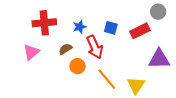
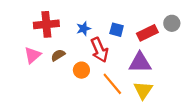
gray circle: (158, 12) -> (172, 23), moved
brown semicircle: (65, 49) -> (58, 55), moved
purple triangle: (159, 59) -> (140, 63), moved

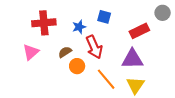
gray circle: (172, 23) -> (163, 13), moved
blue square: (117, 30) -> (104, 17), moved
brown semicircle: (58, 55) -> (65, 52), moved

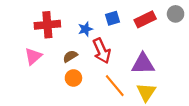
blue square: (104, 17) -> (113, 18), turned -32
red rectangle: (139, 31) -> (145, 19), moved
orange circle: (77, 66) -> (73, 78), moved

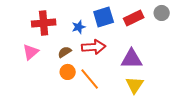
blue square: (113, 18) -> (104, 17), size x1.5
red arrow: (102, 51) -> (94, 47), turned -70
orange line: (115, 86) -> (90, 79), moved

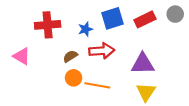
pink triangle: (31, 52) -> (22, 56), moved, turned -48
orange line: (90, 79) -> (97, 85), turned -40

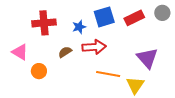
purple triangle: (143, 64) -> (147, 58), moved, turned 50
orange circle: (74, 78) -> (39, 71), moved
orange line: (97, 85) -> (108, 74), moved

